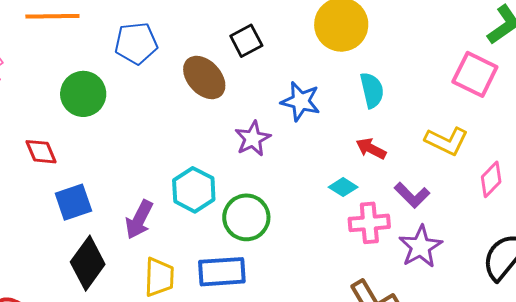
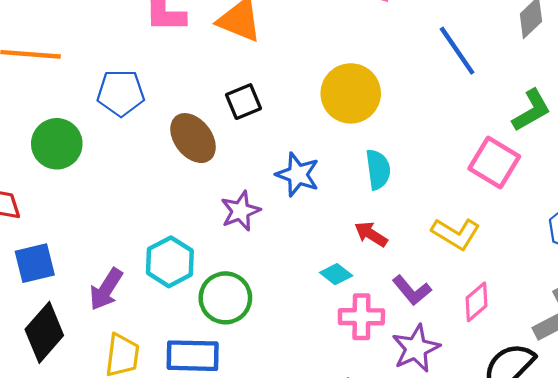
pink diamond: (491, 179) -> (476, 302), moved

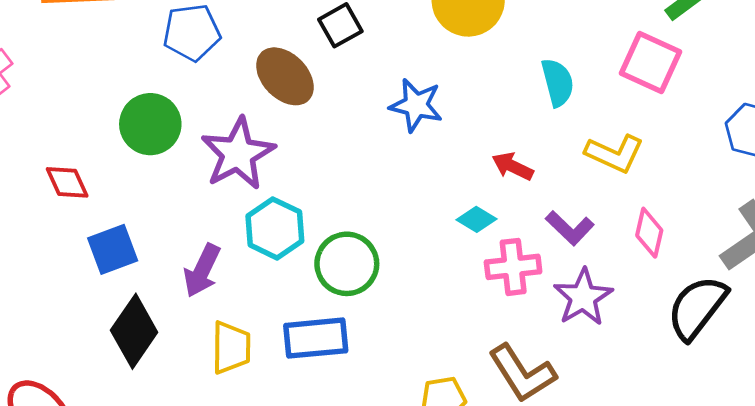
green circle: (57, 144) -> (150, 124), moved
cyan semicircle: (378, 169) -> (558, 82), moved
purple star: (240, 211) -> (238, 154), moved, size x1.5
pink diamond: (476, 302) -> (649, 233), turned -30

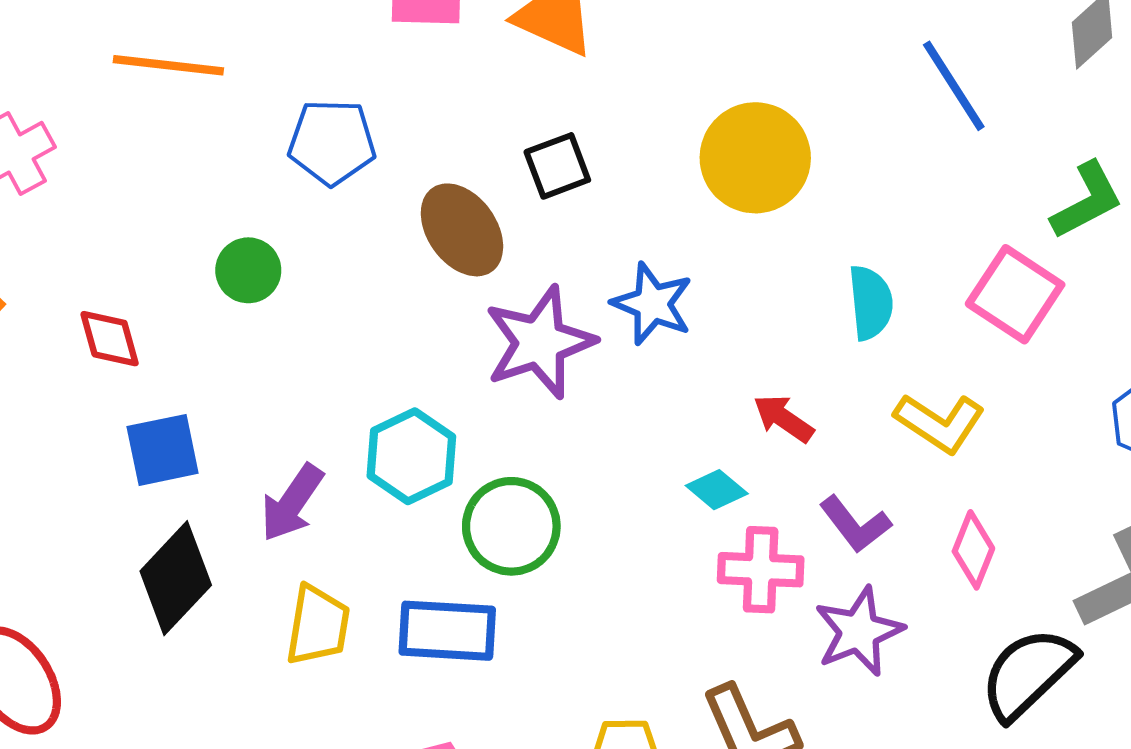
green circle: (150, 124) -> (248, 270), size x0.7
purple star: (238, 154) -> (540, 342), moved

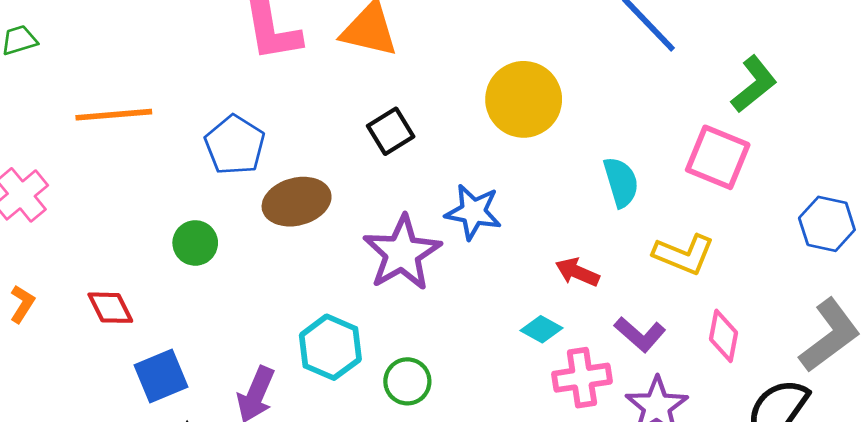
blue pentagon: (332, 142) -> (235, 145), turned -30
brown ellipse: (462, 230) -> (297, 202), moved, turned -58
green circle: (511, 526) -> (407, 381), size x0.7

